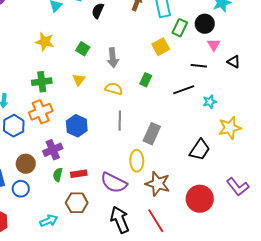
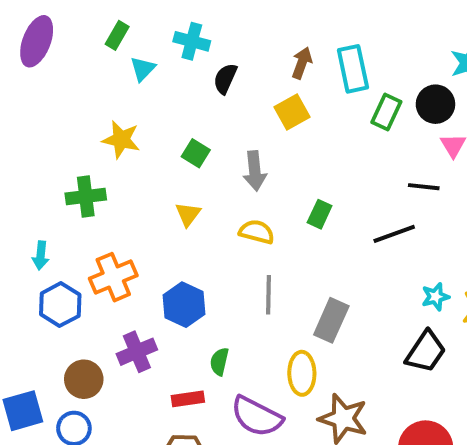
yellow square: (161, 47) -> (292, 112), moved
green cross: (42, 82) -> (86, 196), moved
cyan star: (210, 102) -> (435, 297), moved
green semicircle: (58, 175) -> (219, 362), moved

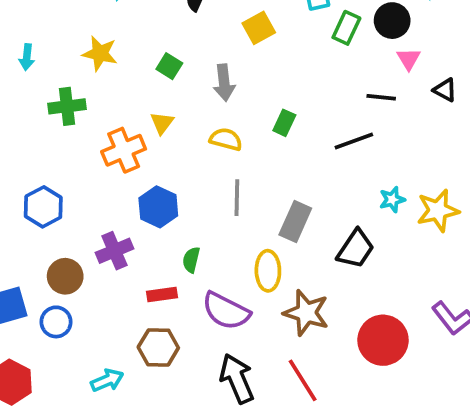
cyan arrow: (41, 255) -> (27, 57), moved
orange cross: (113, 277) -> (124, 150), moved
black trapezoid: (426, 352) -> (356, 249), moved

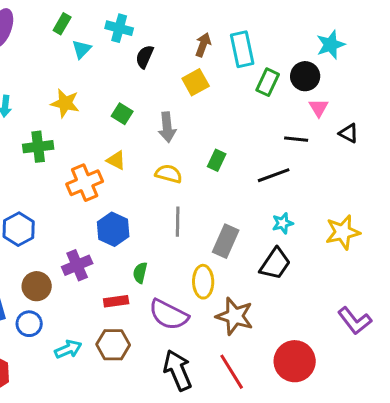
yellow triangle: (162, 123) -> (116, 160), turned -40
cyan star: (392, 200) -> (283, 223), moved
red circle: (383, 340) -> (295, 361), moved
cyan arrow: (107, 380) -> (68, 349), moved

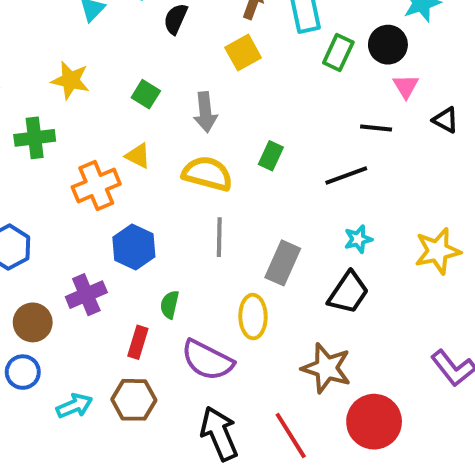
yellow semicircle: (169, 174) -> (207, 174), size x1.4
red rectangle: (116, 301) -> (138, 342), turned -65
brown star: (235, 316) -> (326, 368), moved

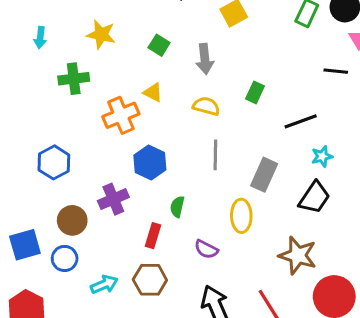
yellow semicircle: (207, 174) -> (206, 106), size x0.7
black line: (346, 176) -> (301, 121), moved
purple semicircle: (207, 360) -> (206, 249), size x0.6

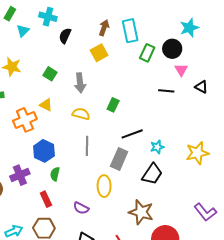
black line: (301, 121) -> (132, 134), moved
green semicircle: (177, 207) -> (55, 174), moved
red rectangle: (153, 236) -> (46, 199), turned -42

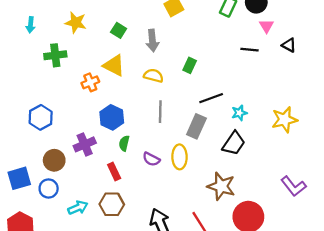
yellow triangle: (46, 105) -> (114, 65), size x1.5
orange cross: (25, 120) -> (90, 82), size x0.7
purple semicircle: (81, 208) -> (151, 159), moved

